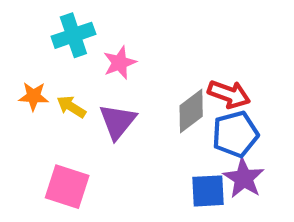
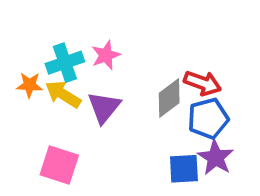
cyan cross: (73, 35) -> (65, 63), moved
yellow arrow: (71, 107) -> (63, 94), size x1.4

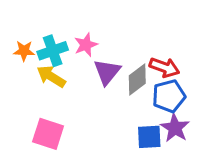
orange star: (29, 85) -> (24, 51), moved
purple triangle: (104, 107) -> (107, 72), moved

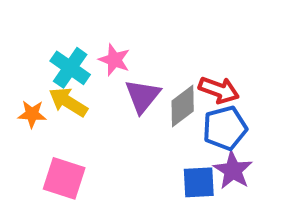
pink star: (86, 45) -> (114, 60), turned -30
orange star: (24, 51) -> (32, 114), moved
cyan cross: (53, 51) -> (70, 68), turned -36

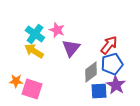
red arrow: (219, 90) -> (109, 45), turned -72
gray diamond: (183, 106) -> (91, 72), moved
orange star: (32, 114) -> (16, 81), moved

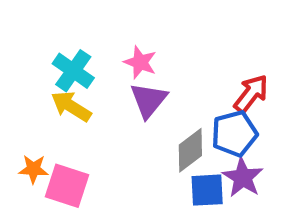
pink star: (57, 30) -> (140, 62), moved
red arrow: (109, 45) -> (251, 94), moved

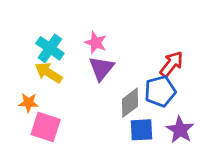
orange star: (33, 169) -> (28, 103), moved
purple star: (243, 177) -> (180, 130), moved

